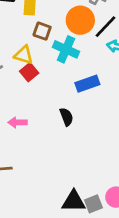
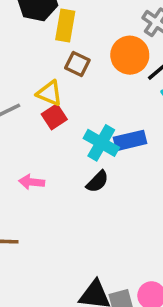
cyan cross: (66, 49) -> (101, 143), moved
black semicircle: (66, 117) -> (97, 182), turned 60

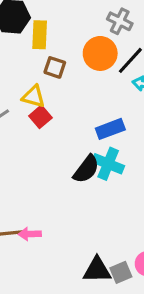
cyan cross: (101, 143) -> (108, 164), moved
pink arrow: (32, 182) -> (30, 234), moved
black semicircle: (97, 182) -> (86, 169), size x1.4

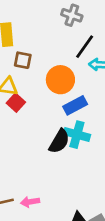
orange circle: (100, 53) -> (60, 80), moved
pink arrow: (30, 234) -> (30, 202), moved

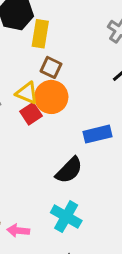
orange circle: (60, 80) -> (51, 97), moved
cyan cross: (77, 135) -> (66, 217), moved

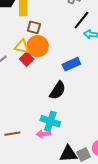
cyan cross: (66, 217) -> (50, 121), moved
pink arrow: (18, 231) -> (43, 134), moved

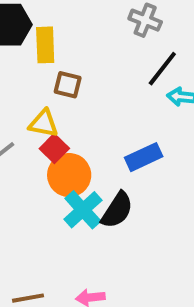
orange circle: (38, 46) -> (69, 175), moved
cyan cross: (50, 121) -> (83, 210), moved, turned 30

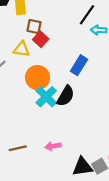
red square: (54, 148) -> (41, 39), moved
blue rectangle: (144, 157) -> (79, 65), turned -30

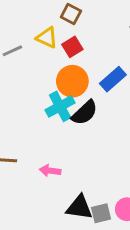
red square: (41, 39) -> (72, 47), moved
orange circle: (37, 78) -> (72, 81), moved

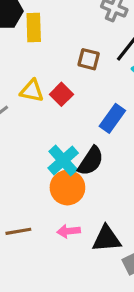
brown square: (71, 14) -> (89, 59), moved
orange circle: (72, 81) -> (67, 188), moved
black triangle: (79, 207) -> (107, 239), moved

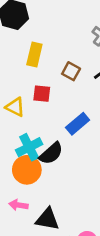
yellow rectangle: (34, 27) -> (34, 55), moved
yellow triangle: (32, 91) -> (15, 107), moved
red square: (61, 94) -> (42, 94), turned 36

